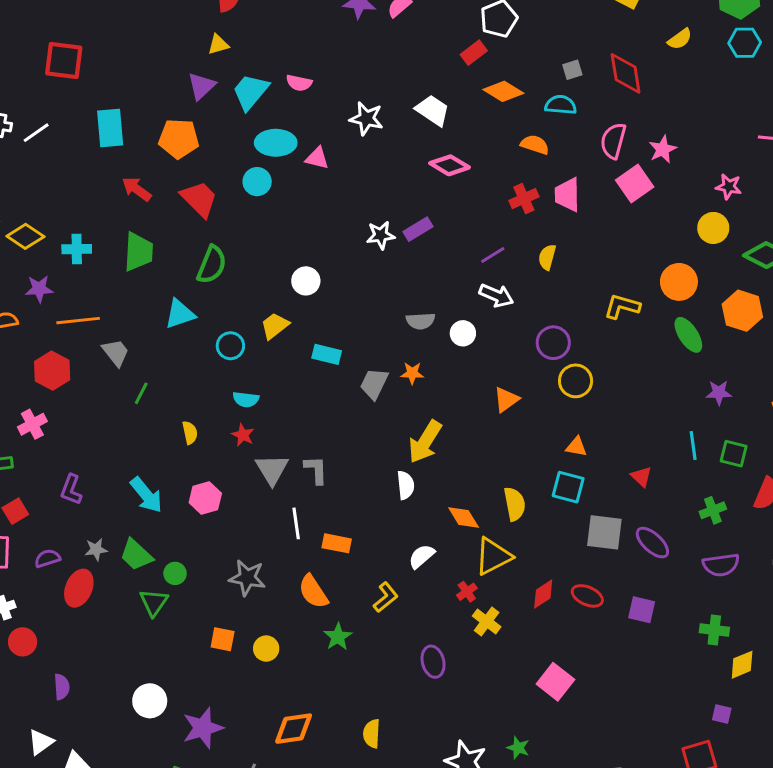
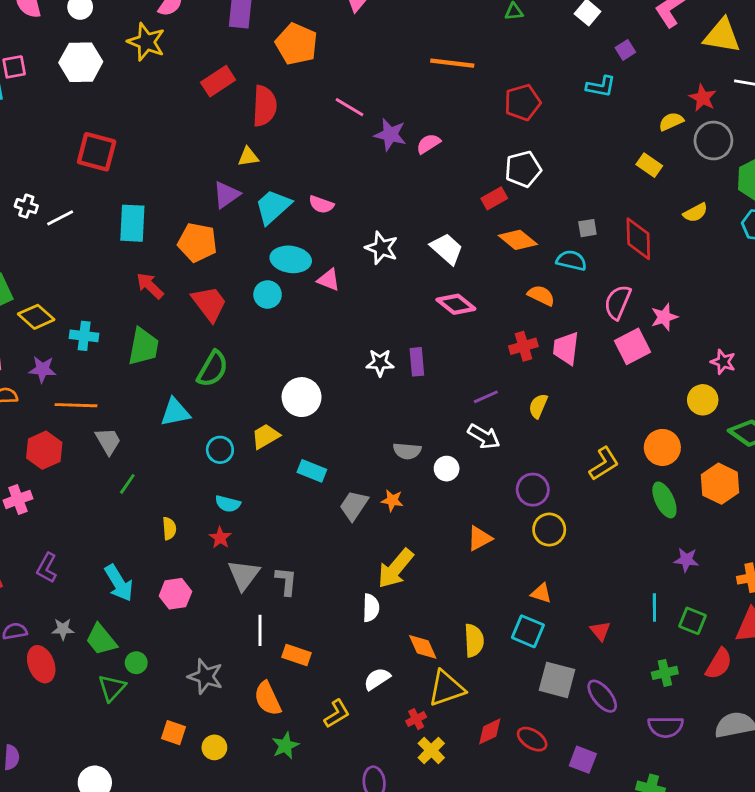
purple rectangle: (418, 229) -> (417, 362), turned -72
white circle: (306, 281) -> (302, 397), size x1.4
yellow L-shape: (622, 306) -> (604, 464), turned 124
red ellipse: (79, 588) -> (41, 664), turned -52

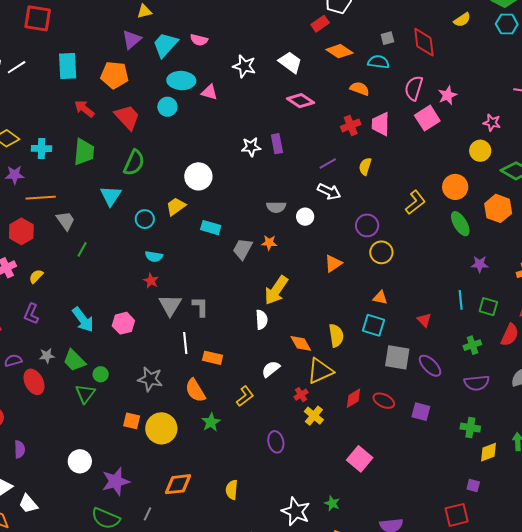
cyan triangle: (175, 412) -> (111, 196), turned -40
yellow semicircle: (169, 528) -> (36, 276), moved, turned -126
yellow circle: (214, 747) -> (161, 428), size x1.8

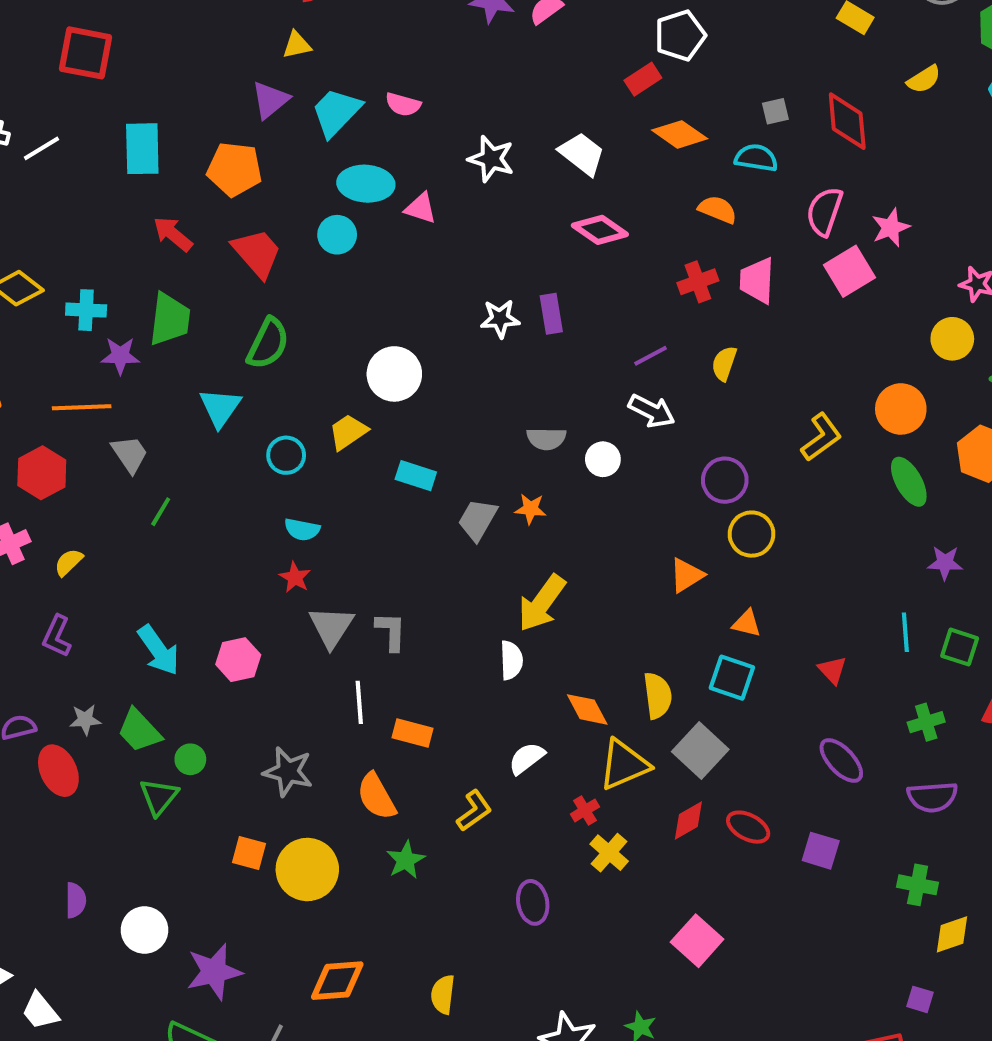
purple star: (15, 175) -> (120, 356), moved
orange triangle: (333, 263) -> (687, 575), moved
gray square: (397, 357) -> (700, 751), moved, turned 32
purple semicircle: (20, 449) -> (76, 900), moved

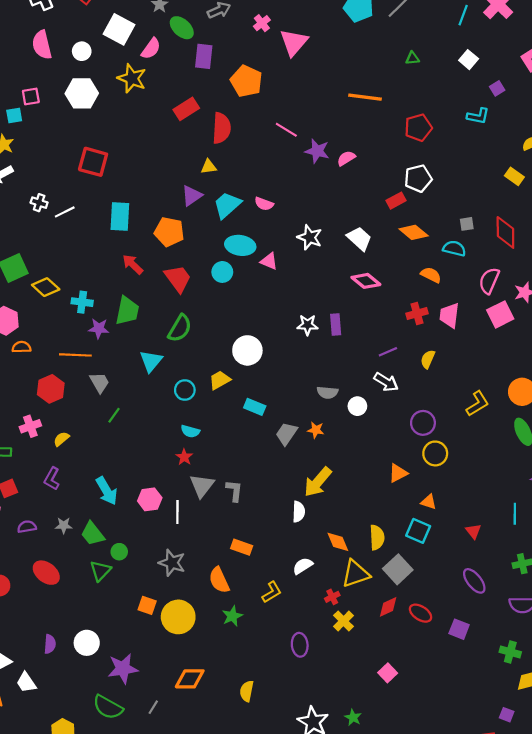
white line: (359, 702) -> (177, 512), moved
red ellipse: (58, 771) -> (46, 573), moved, turned -32
purple semicircle: (76, 900) -> (50, 644), moved
pink square: (697, 941) -> (388, 673), size x0.7

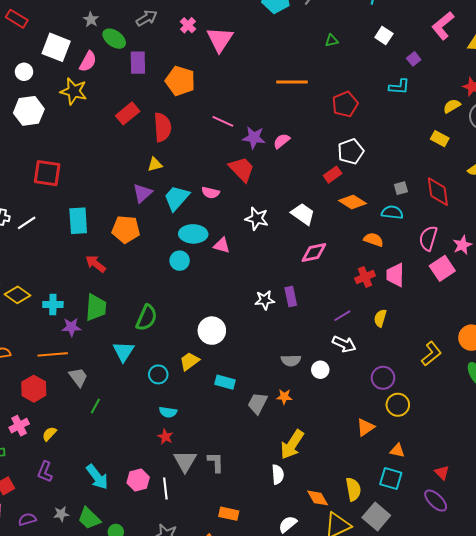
red trapezoid: (178, 278) -> (242, 169), moved
pink diamond: (366, 281) -> (314, 253), turned -44
purple ellipse: (474, 581) -> (436, 501), moved

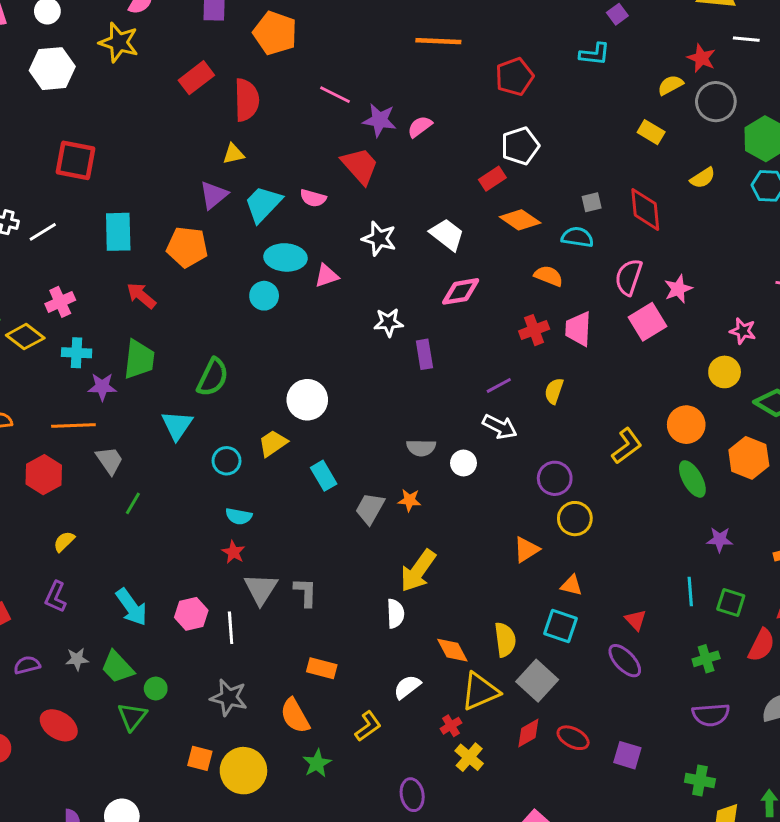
pink triangle: (222, 245) -> (327, 276), turned -36
white star: (265, 300) -> (389, 322), moved
cyan rectangle: (225, 382) -> (324, 476), turned 42
pink cross: (19, 426) -> (60, 302), moved

